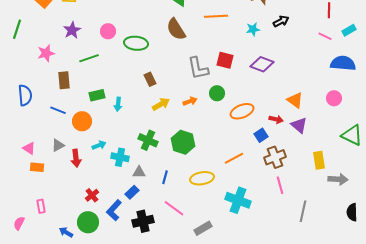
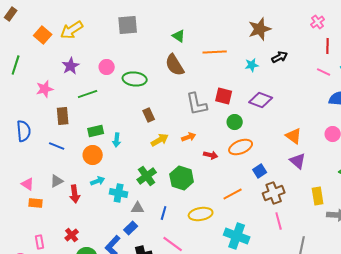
green circle: (217, 93) -> (235, 122), moved
red arrow: (276, 119) -> (211, 155), moved
orange circle: (82, 121) -> (93, 155), moved
green cross: (148, 140) -> (147, 176), turned 30
red cross: (92, 195) -> (72, 235), moved

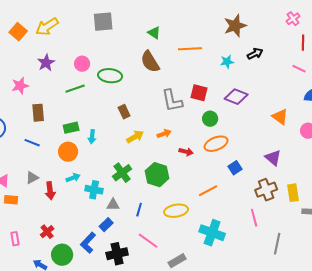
green line: (88, 94) -> (75, 89), moved
orange triangle: (294, 136) -> (280, 117), moved
brown cross: (274, 193) -> (266, 190), moved

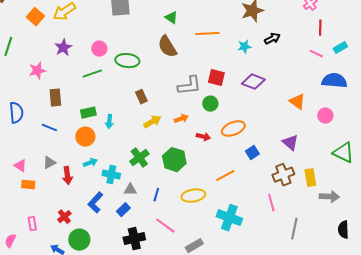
gray L-shape: (172, 101) -> (189, 86), turned -85
green circle: (210, 119) -> (210, 104), moved
blue L-shape: (88, 243) -> (95, 203), moved

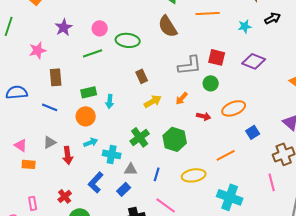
blue semicircle: (16, 113) -> (17, 92), turned -90
orange arrow: (181, 119) -> (182, 98), turned 152

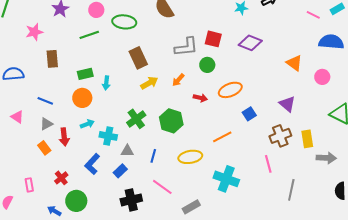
brown rectangle: (142, 76) -> (138, 58), size x1.5
blue line: (50, 107) -> (45, 101), moved
pink triangle: (21, 145) -> (17, 117), moved
orange rectangle: (29, 164) -> (44, 148), moved, turned 48

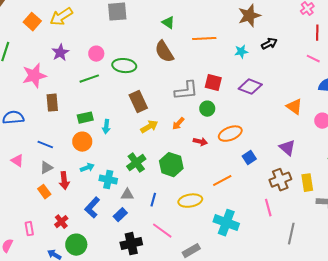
pink star: (34, 32) -> (34, 76), size x1.4

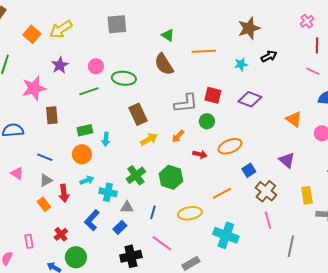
brown cross: (280, 180) -> (266, 191), moved, turned -30

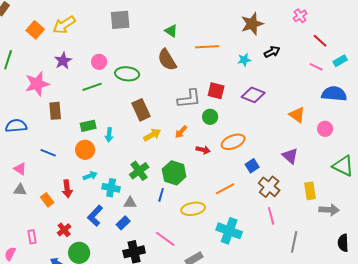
pink cross: (307, 21) -> (300, 16), moved
red line: (317, 45) -> (320, 41), turned -49
gray triangle: (46, 180) -> (20, 190), moved, turned 32
blue line: (153, 212) -> (161, 195), moved

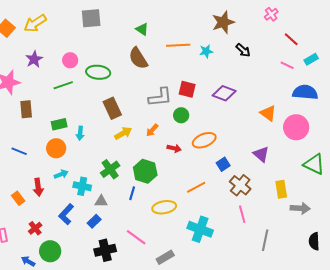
black arrow: (272, 52) -> (243, 50), turned 70
cyan star: (244, 60) -> (206, 51), moved
pink circle: (325, 129) -> (296, 127), size x1.6

